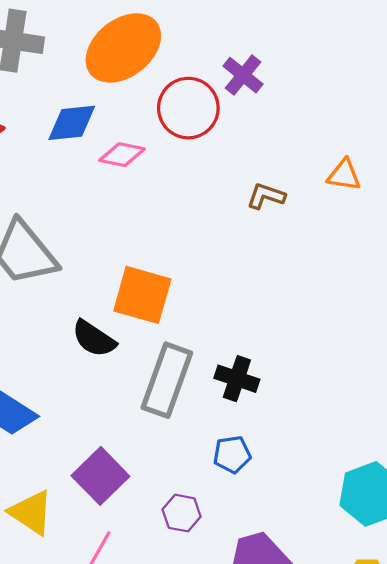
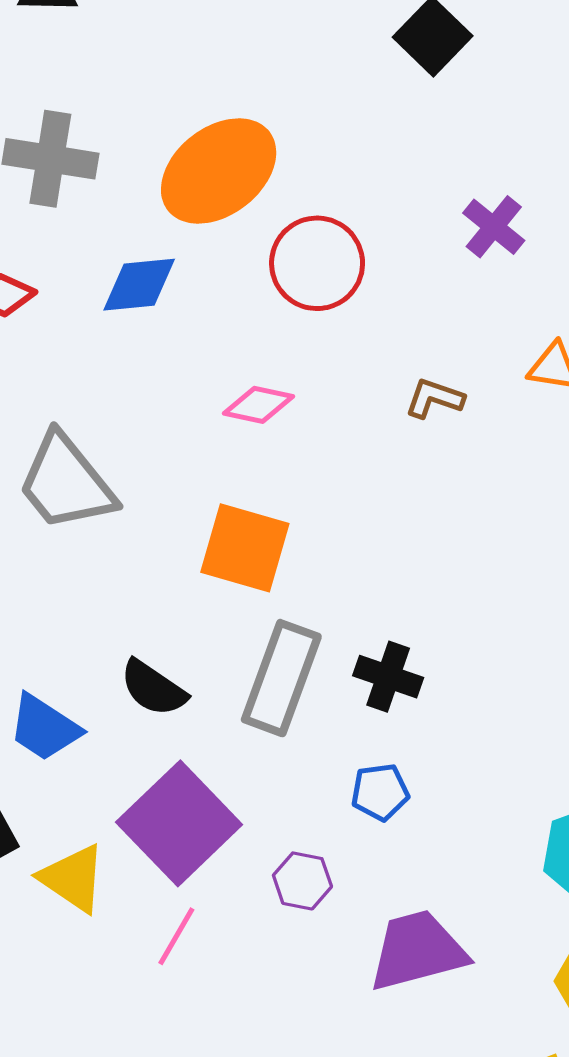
purple cross: (243, 75) -> (494, 227), moved
pink diamond: (122, 155) -> (259, 405), moved
black semicircle: (94, 339) -> (153, 688), moved
purple square: (100, 476) -> (179, 823), size x1.4

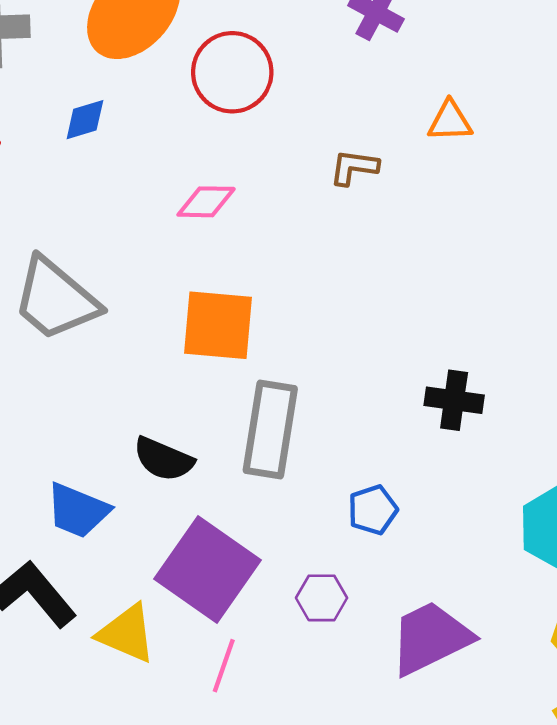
blue diamond: (139, 285) -> (85, 120), size x0.7
black cross: (388, 677) -> (454, 400), moved

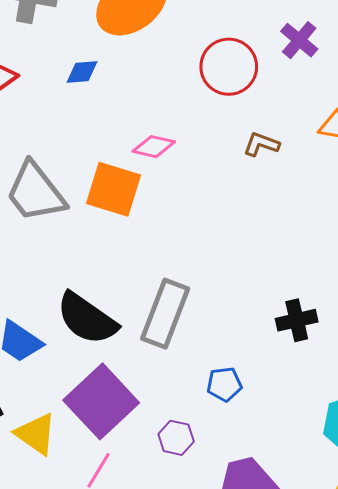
red circle: (232, 72) -> (229, 67), moved
orange square: (218, 325) -> (113, 189), moved
black cross: (454, 400) -> (297, 320), turned -33
black semicircle: (163, 459) -> (87, 319), size x1.5

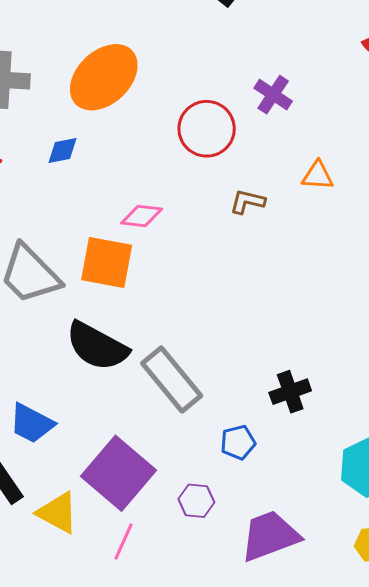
gray rectangle: (165, 314) -> (172, 379), turned -54
black semicircle: (87, 319) -> (97, 346), moved
black cross: (297, 320) -> (290, 392), moved

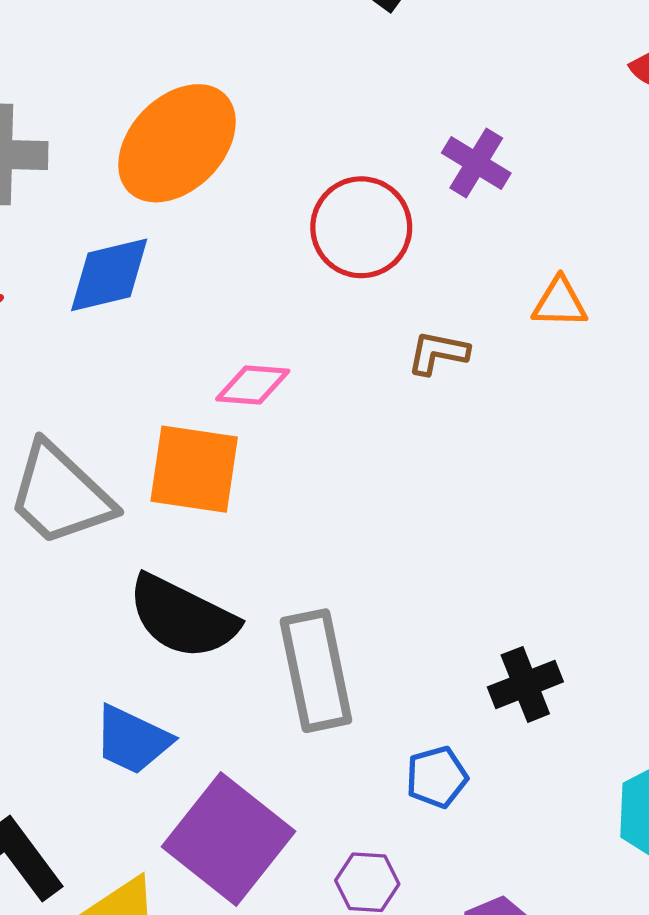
blue diamond: (63, 150) -> (109, 275), size x1.6
gray rectangle: (172, 379) -> (316, 671), turned 30
blue trapezoid: (32, 423) -> (132, 740), moved

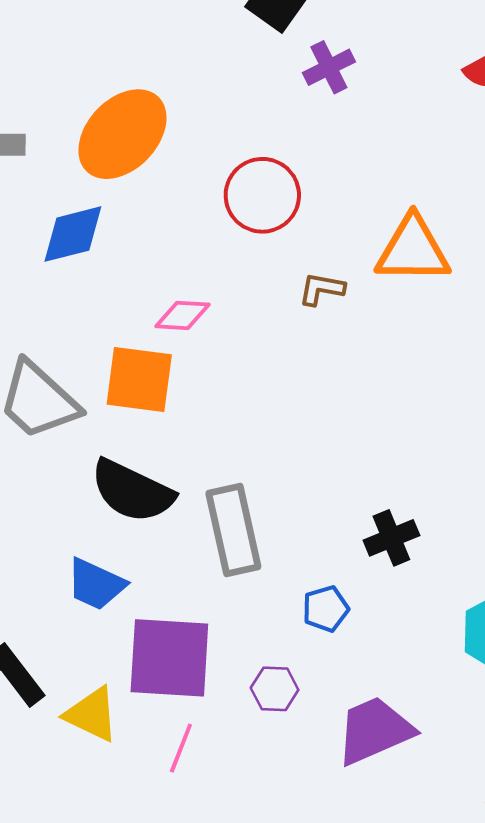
purple cross: (476, 163) -> (329, 67), moved, turned 33
orange triangle: (560, 303) -> (413, 250), size x1.8
purple square: (228, 839) -> (169, 658), turned -34

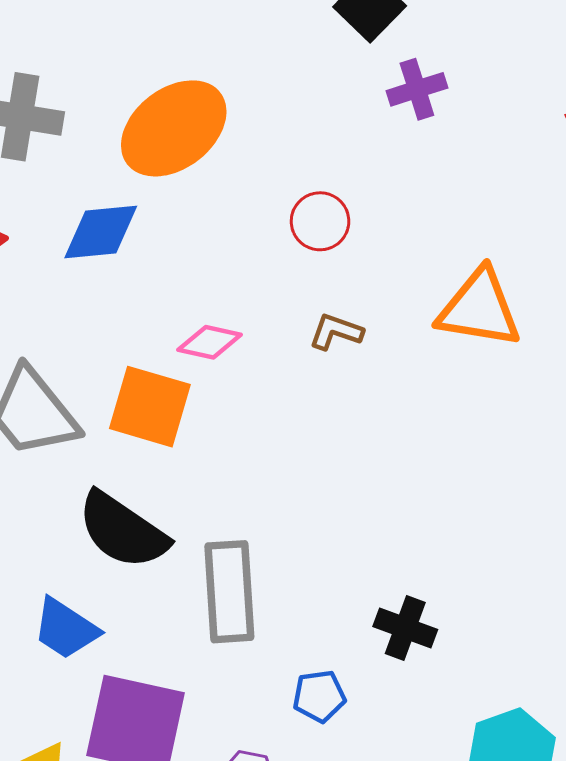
red circle: (262, 195) -> (320, 221), size x0.7
brown L-shape: (322, 289) -> (336, 332), moved
black cross: (391, 538) -> (405, 628), turned 34

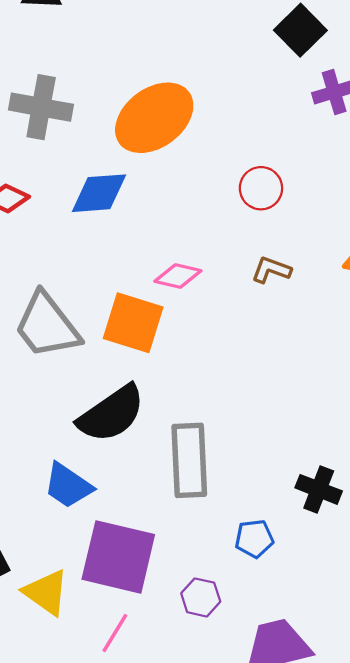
black semicircle: (123, 530) -> (111, 414), turned -70

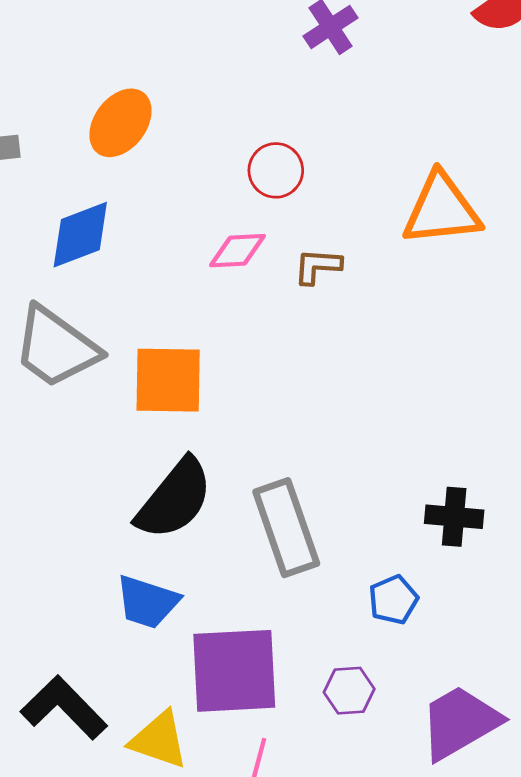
orange ellipse: (154, 118) -> (120, 123), size x0.7
pink diamond: (178, 276) -> (237, 251), moved
gray trapezoid: (47, 326) -> (56, 347), moved

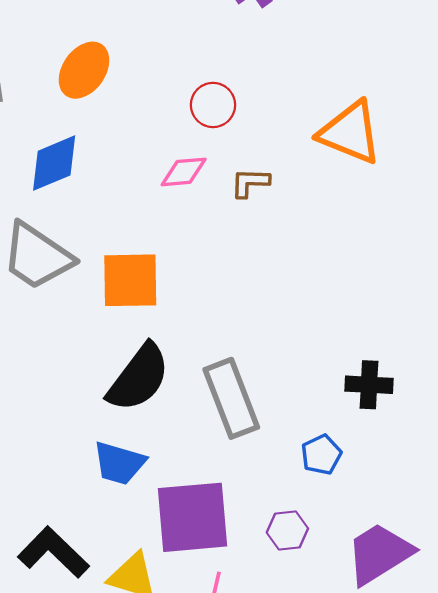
orange triangle: (441, 210) -> (350, 133), turned 30

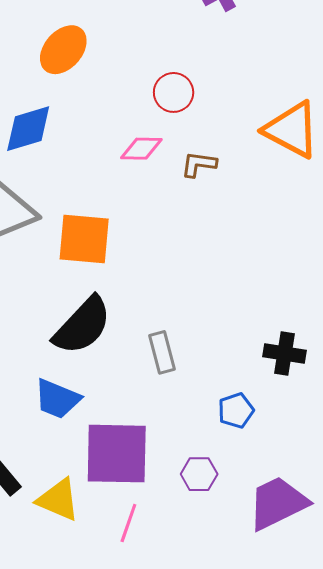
gray rectangle: (231, 398) -> (162, 352), size x0.6

